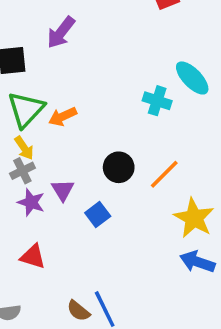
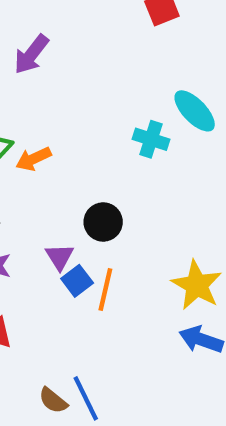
orange line: (164, 174) -> (105, 289), moved, turned -32
purple triangle: (63, 190) -> (60, 257), moved

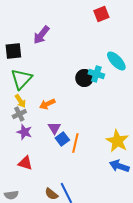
orange arrow: (33, 159) -> (47, 104), moved
black circle: (103, 222) -> (84, 78), moved

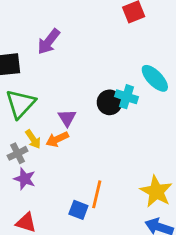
yellow arrow: (20, 101) -> (33, 139), moved
purple triangle: (54, 128) -> (67, 118), moved
blue square: (62, 139) -> (78, 210), moved, turned -32

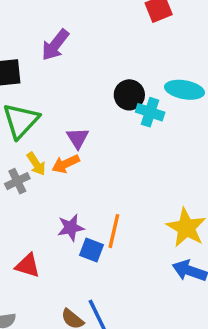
cyan ellipse: (155, 78) -> (184, 90), turned -36
black circle: (110, 102) -> (129, 95), moved
purple star: (25, 179) -> (71, 228), moved, turned -30

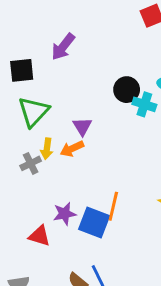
yellow arrow: (36, 164) -> (47, 149), turned 42
purple star: (71, 228) -> (65, 214), moved
blue square: (91, 250) -> (94, 223), size x1.5

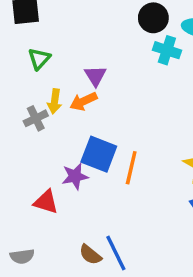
black circle: (127, 90) -> (153, 18), moved
green triangle: (34, 112) -> (39, 59), size x0.6
blue square: (94, 223) -> (99, 154), moved

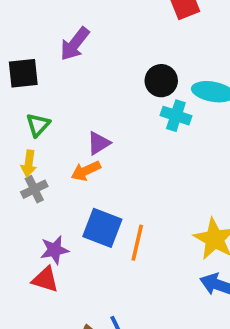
purple triangle: (95, 76) -> (99, 143), turned 30
yellow arrow: (55, 101) -> (29, 163), moved
purple star: (75, 176) -> (54, 250), moved

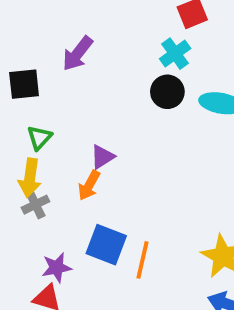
cyan cross: (176, 116) -> (175, 54), moved, turned 36
yellow arrow: (29, 163) -> (30, 178), size x1.4
orange arrow: (86, 171) -> (89, 185), turned -36

